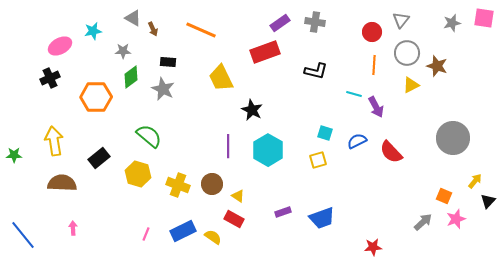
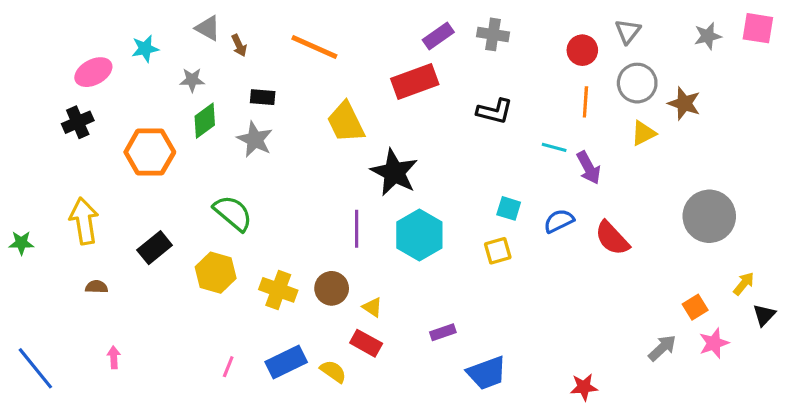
black star: (252, 110) -> (394, 172), size x1.4
brown semicircle: (62, 183) -> (97, 287), size x0.5
orange square: (444, 196) -> (695, 307), turned 35
blue trapezoid: (322, 218) -> (487, 373), moved

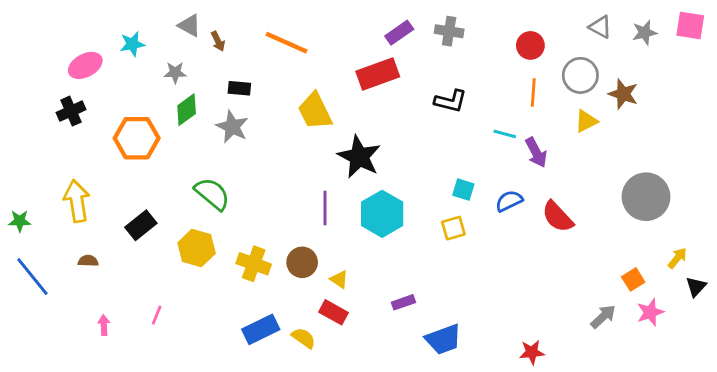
gray triangle: (628, 31) -> (600, 27), moved, turned -40
pink line: (228, 367) -> (157, 315), moved
blue line: (35, 368) -> (32, 277), moved

